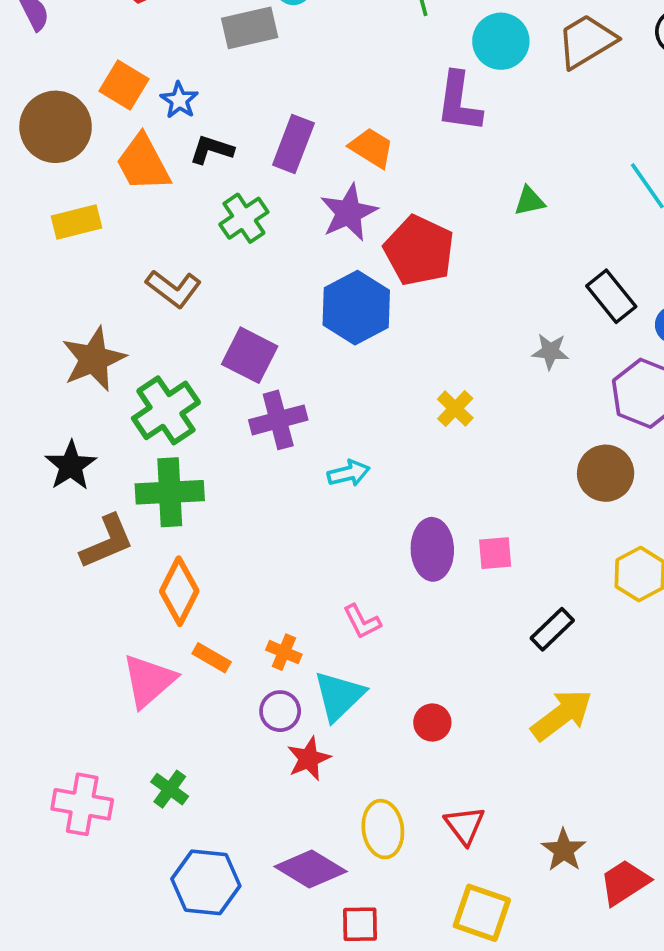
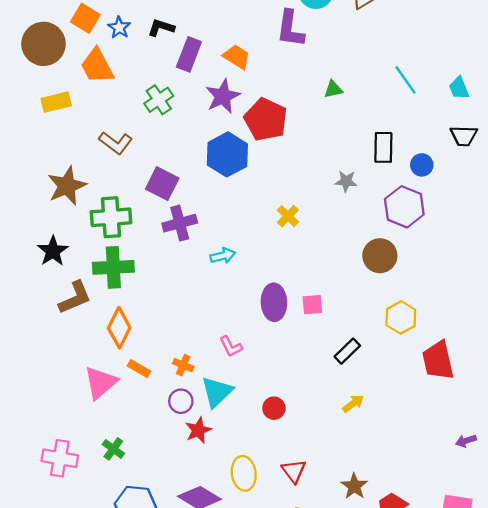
black L-shape: (212, 150) -> (161, 28), moved
black rectangle: (611, 296) -> (383, 147), turned 40
green cross: (166, 410) -> (111, 217), turned 30
yellow arrow: (562, 715) -> (353, 404), size x0.6

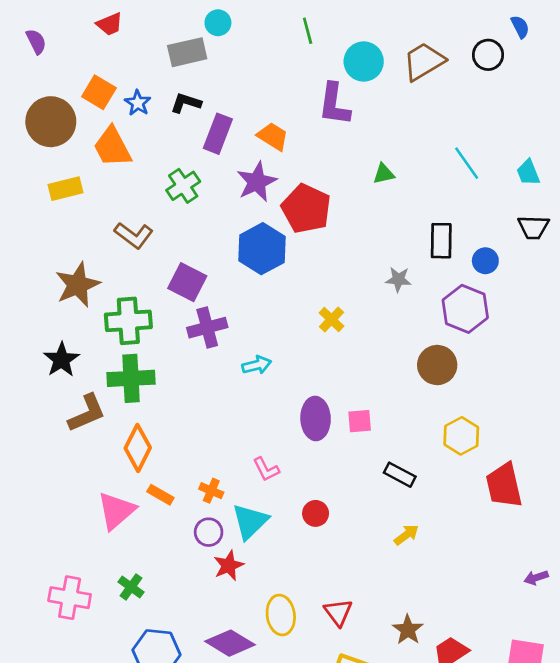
black rectangle: (347, 351) -> (400, 475), turned 72
red circle: (274, 408) -> (316, 513), moved

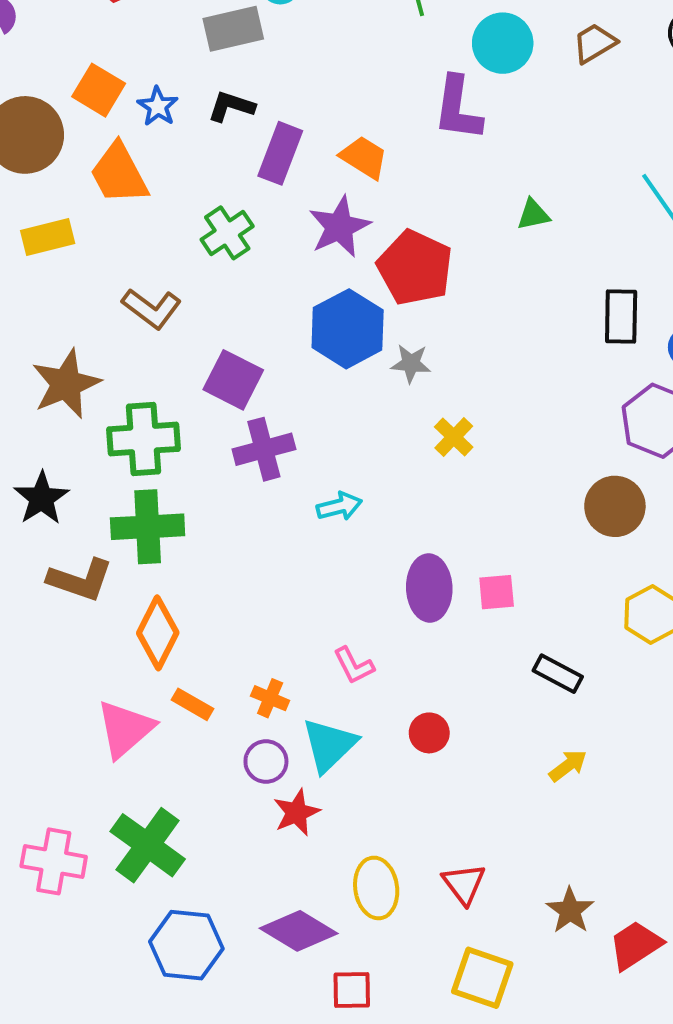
brown trapezoid: (424, 62) -> (595, 43), size x0.7
gray star: (398, 279) -> (411, 364), moved
brown L-shape: (87, 413) -> (80, 580), turned 42
green cross: (131, 587) -> (148, 845), size x1.8

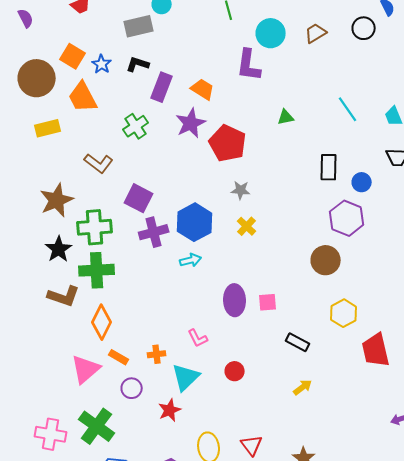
blue hexagon: (348, 329) -> (195, 222), moved
gray star: (411, 364) -> (241, 190), moved
black star: (41, 498) -> (59, 249), moved
orange cross: (270, 698) -> (157, 354), turned -30
purple circle: (266, 761) -> (132, 388), moved

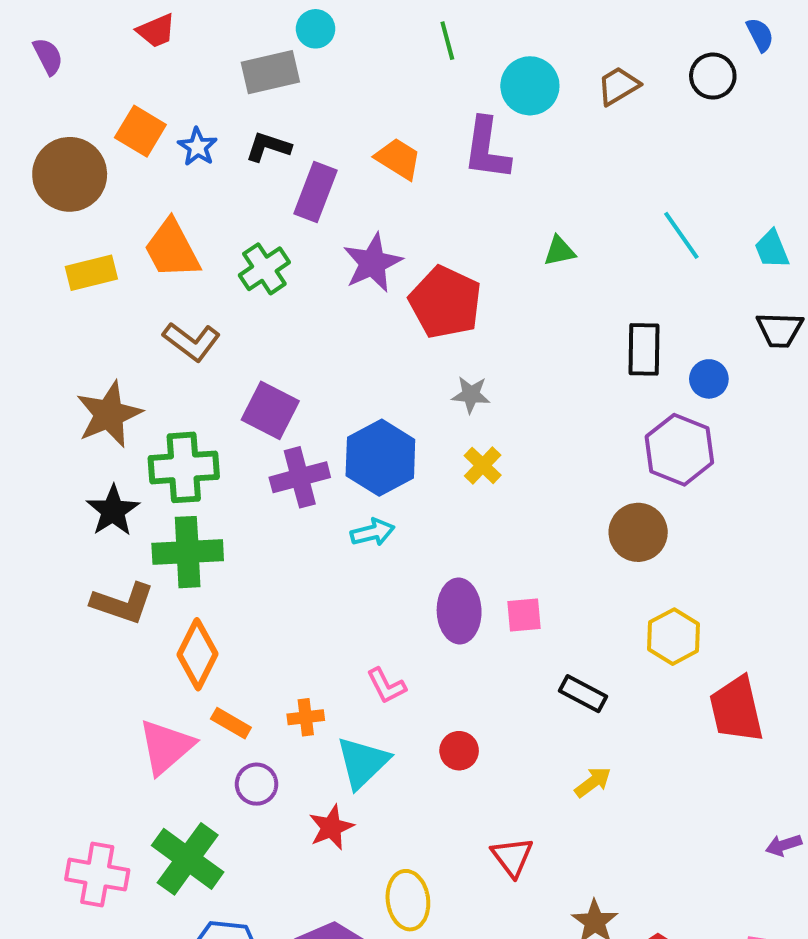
orange trapezoid: (203, 89) -> (398, 159), moved
orange trapezoid: (83, 97) -> (172, 249), moved
red triangle: (252, 445) -> (512, 857), moved

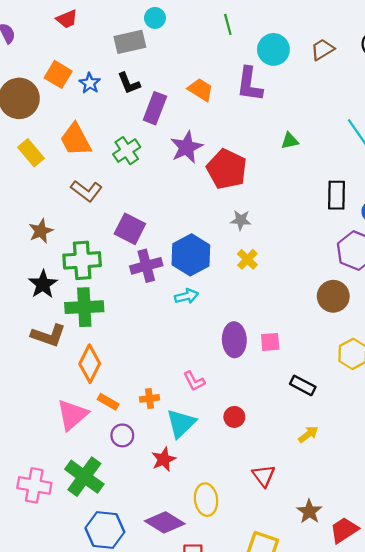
black L-shape: (268, 147) -> (129, 83), turned -130
yellow rectangle: (91, 273) -> (31, 153), turned 64
brown star: (109, 414) -> (41, 231), size x0.7

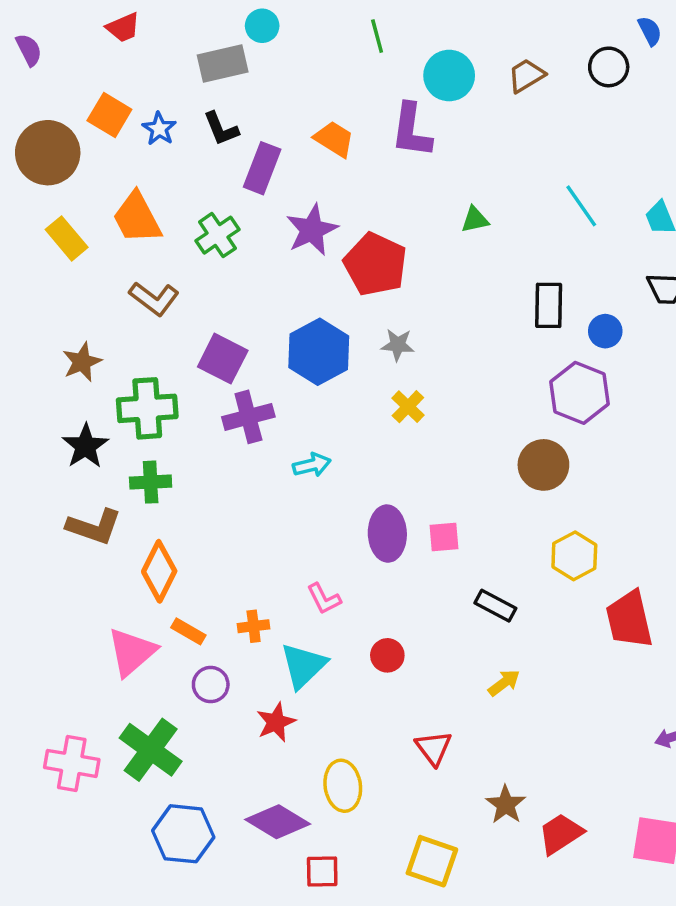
blue hexagon: (191, 255) -> (319, 352), moved
green cross: (84, 307) -> (151, 482), size x0.7

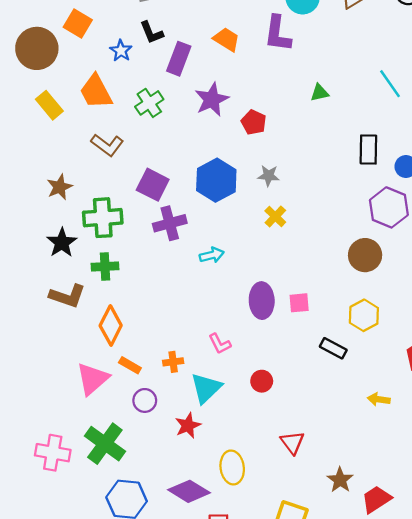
blue star: (159, 129) -> (121, 51), moved
red pentagon: (375, 264) -> (254, 122), size x0.6
yellow hexagon: (574, 556) -> (364, 315), moved
yellow arrow: (504, 683) -> (379, 399), moved, turned -135

